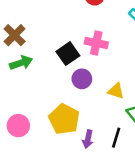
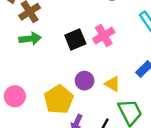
pink cross: (96, 43) -> (104, 36), turned 35
purple circle: (82, 79) -> (85, 81), moved

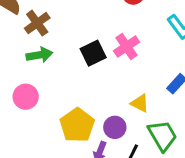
purple circle: (85, 81) -> (115, 127), moved
pink circle: (15, 96) -> (26, 97), moved

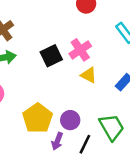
yellow triangle: (140, 103) -> (89, 75), moved

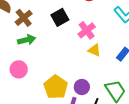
black square: (51, 56) -> (60, 17), moved

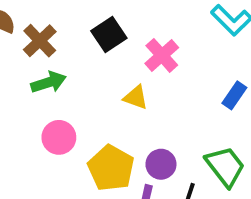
yellow triangle: (94, 50) -> (136, 97), moved
pink circle: (19, 69) -> (59, 137), moved

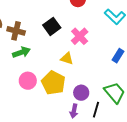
brown cross: (40, 41) -> (16, 31), turned -30
yellow pentagon: (111, 168) -> (53, 83), moved

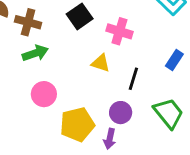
pink cross: (80, 36) -> (119, 31), turned -30
yellow pentagon: (53, 83) -> (77, 124), moved, turned 30
black line: (96, 110) -> (133, 79), moved

